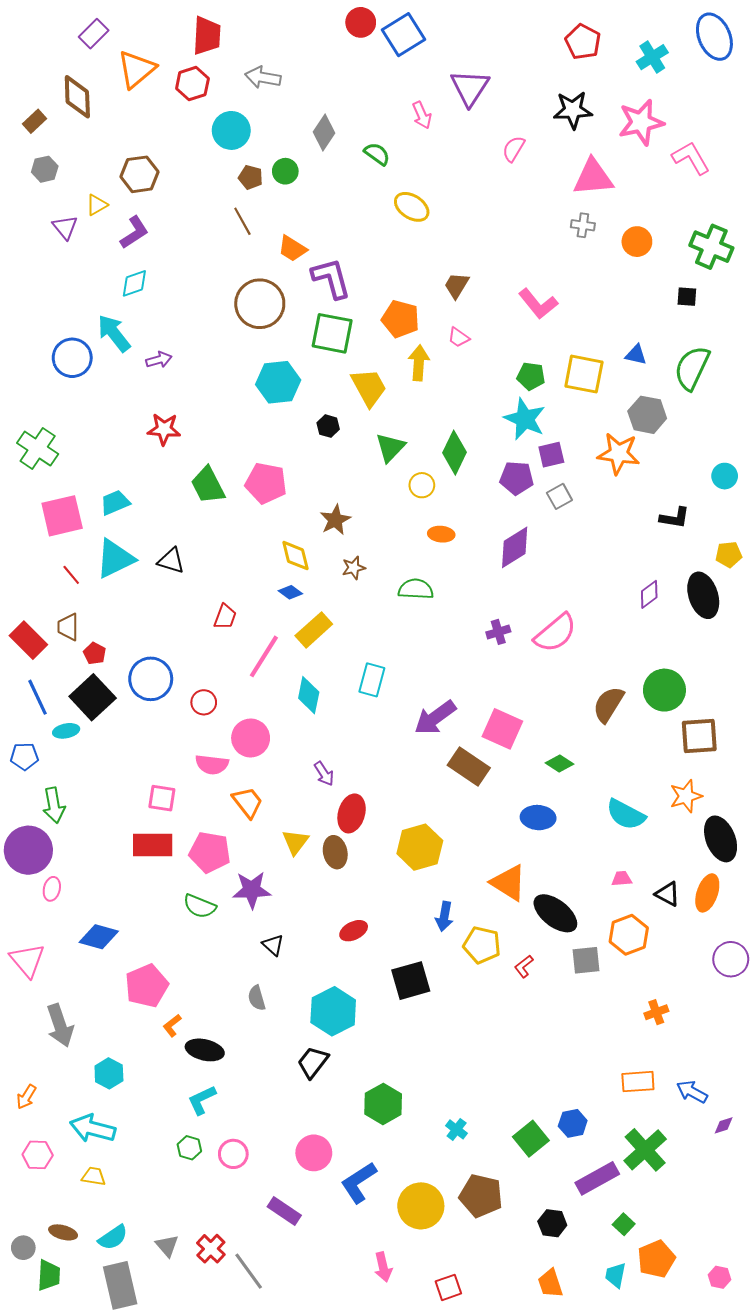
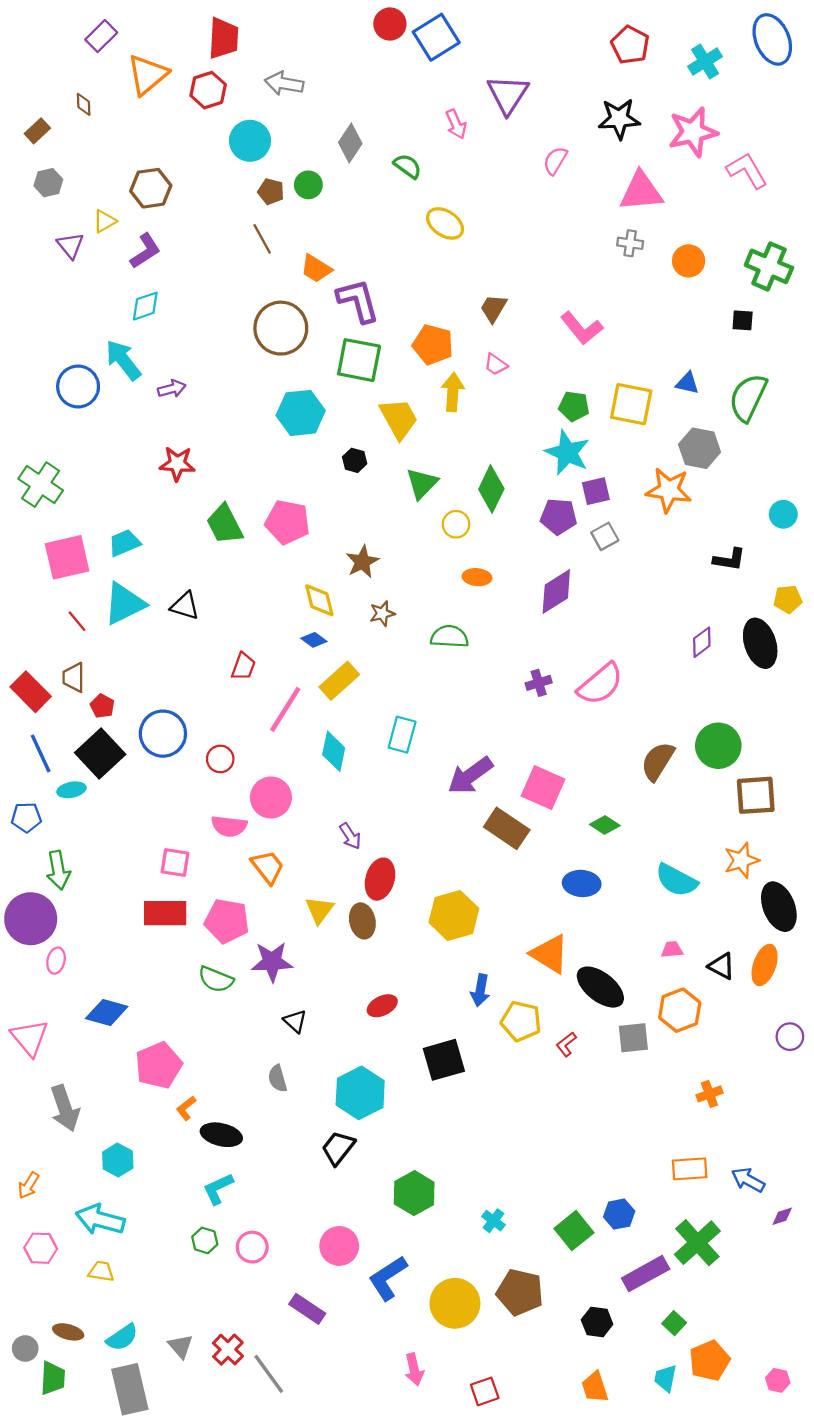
brown diamond: (77, 97) -> (84, 104), size x0.5
purple circle: (731, 959) -> (790, 1037), size x0.7

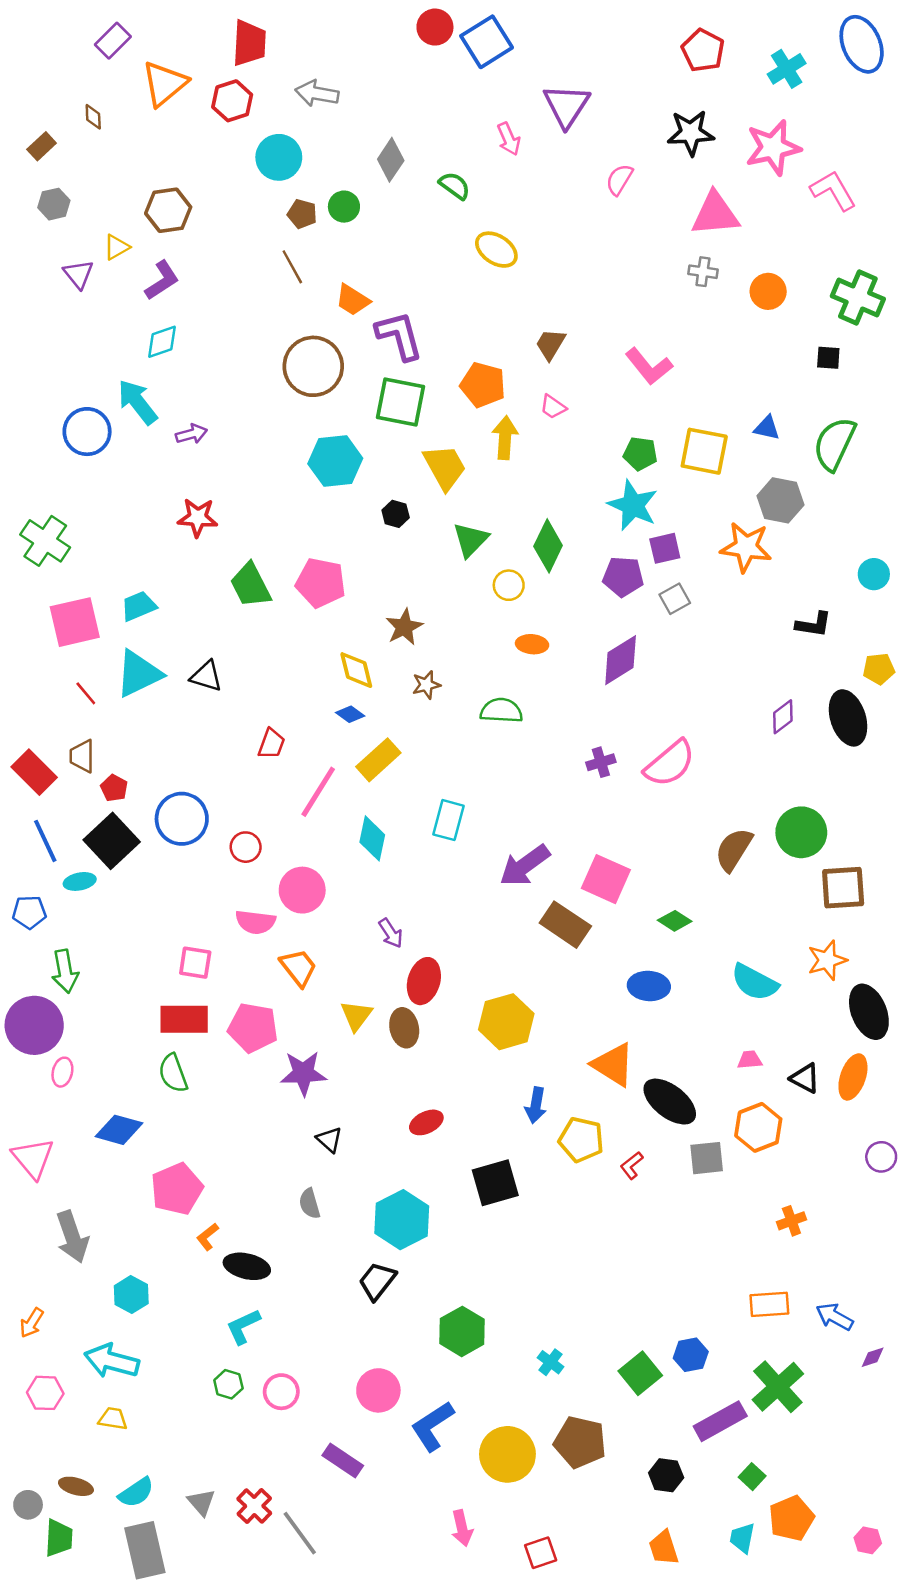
green semicircle: (216, 979) -> (173, 1073), moved, turned 48

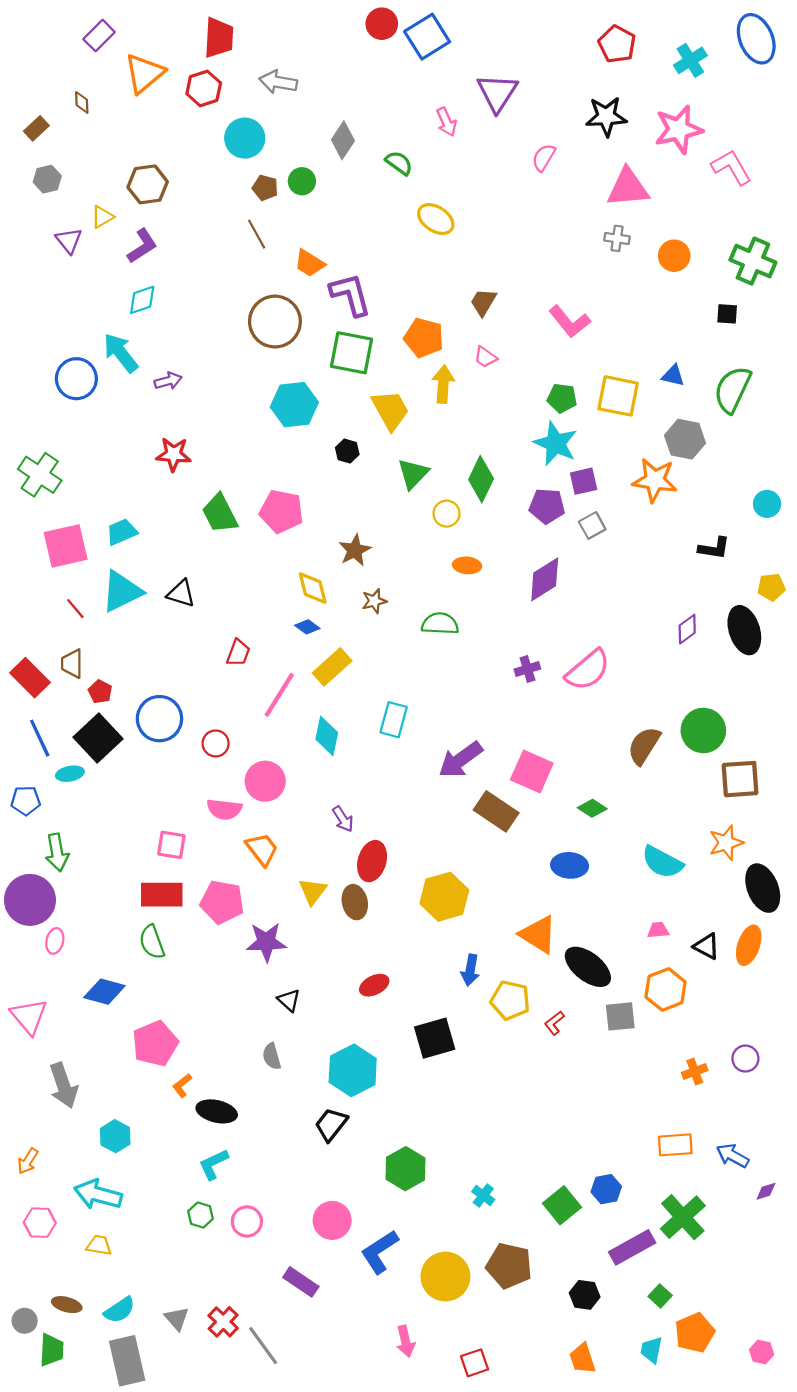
purple circle: (881, 1157) -> (745, 1059), moved

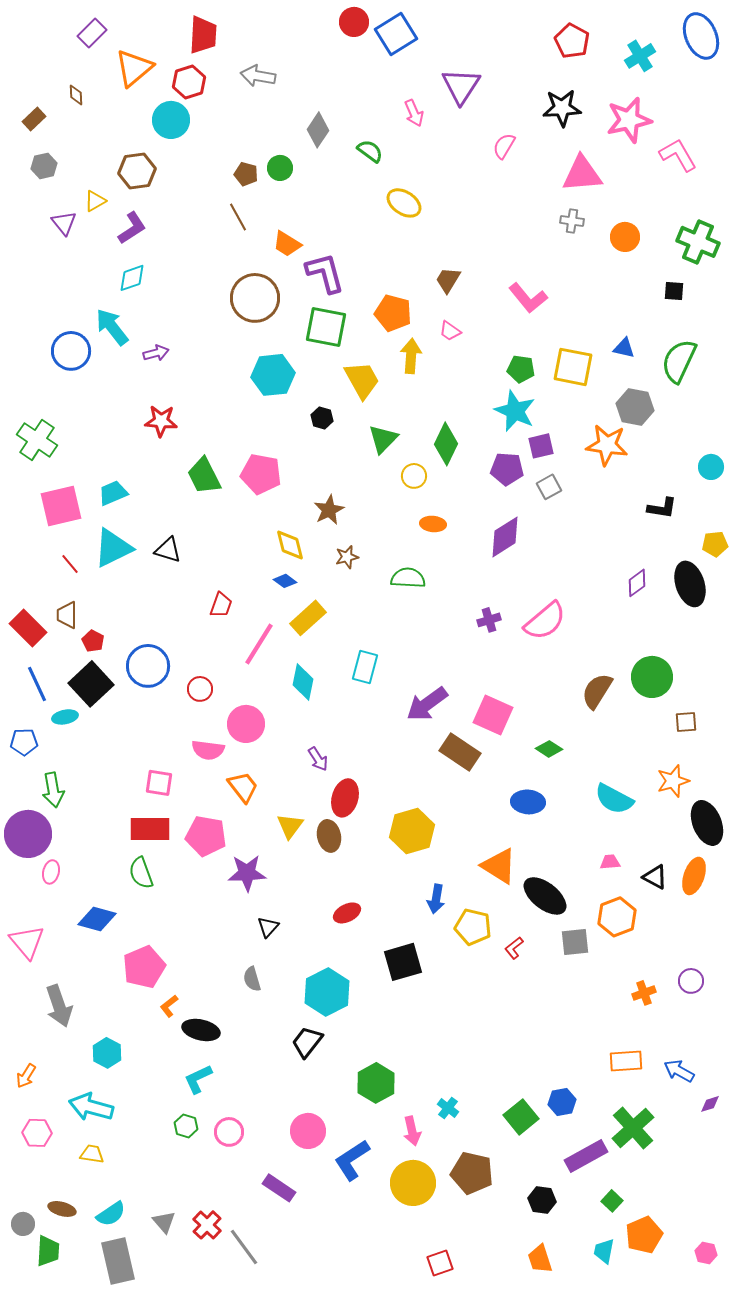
cyan circle: (245, 138) -> (171, 120), moved
brown square: (740, 779) -> (686, 722), size x0.6
black triangle: (289, 1000) -> (268, 927), turned 30
pink arrow: (406, 1341) -> (412, 1131), moved

